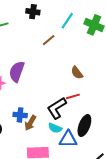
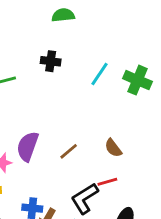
brown line: (49, 40) -> (69, 151), moved

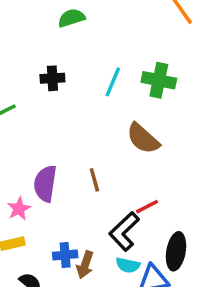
green semicircle: (63, 15) -> (71, 18), moved
brown semicircle: (113, 148) -> (143, 138), moved, size x1.5
brown line: (69, 151) -> (94, 180), turned -54

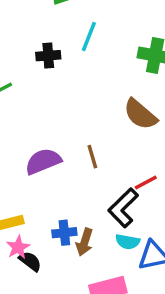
cyan line: (113, 82) -> (89, 37), moved
purple semicircle: (45, 184) -> (43, 161), turned 60
pink star: (19, 209) -> (18, 247), moved

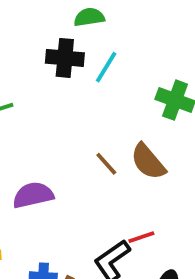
black cross: (48, 56) -> (65, 58), moved, size x1.4
brown line: (92, 157) -> (106, 164), moved, turned -35

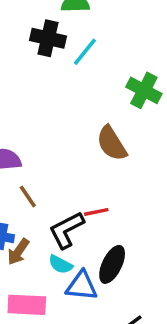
brown line: (106, 164) -> (28, 197), moved

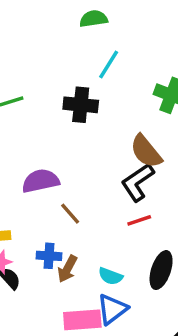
black cross: (48, 38) -> (81, 105), moved
black L-shape: (66, 230) -> (138, 182), moved
blue triangle: (82, 286) -> (112, 309), moved, turned -36

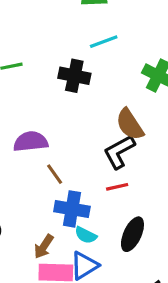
cyan line: (109, 65) -> (104, 42), turned 32
blue cross: (49, 256) -> (72, 209), moved, size x1.5
brown arrow: (67, 269) -> (44, 247), moved

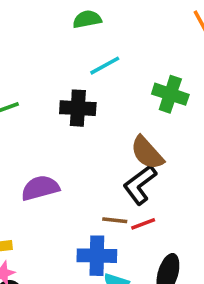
brown line: (55, 174) -> (115, 220), moved, turned -40

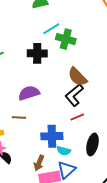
green cross: (170, 94) -> (66, 39), moved
purple semicircle: (40, 188) -> (29, 93), moved
brown line: (115, 220) -> (19, 118), moved

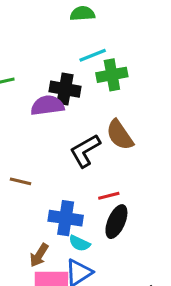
green cross: (66, 39) -> (112, 75), turned -36
purple semicircle: (29, 93) -> (47, 105), moved
black L-shape: (74, 95) -> (85, 151), moved
black ellipse: (92, 144) -> (116, 222), moved

